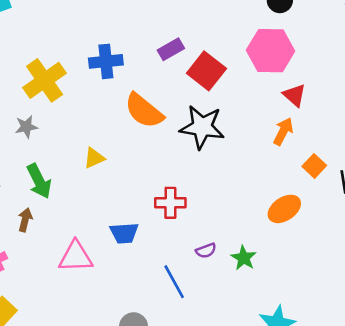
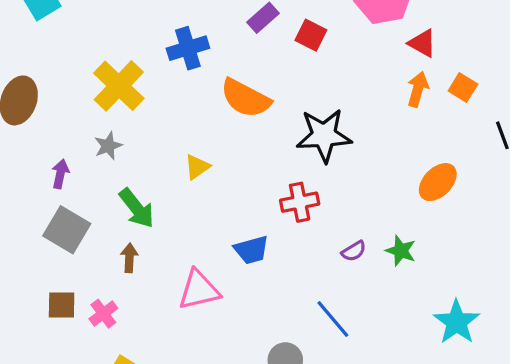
red square: (206, 71) -> (311, 35), size x0.7
black star: (202, 127) -> (324, 135), moved
orange square: (314, 166) -> (463, 88), moved
blue line: (174, 282) -> (333, 319), moved

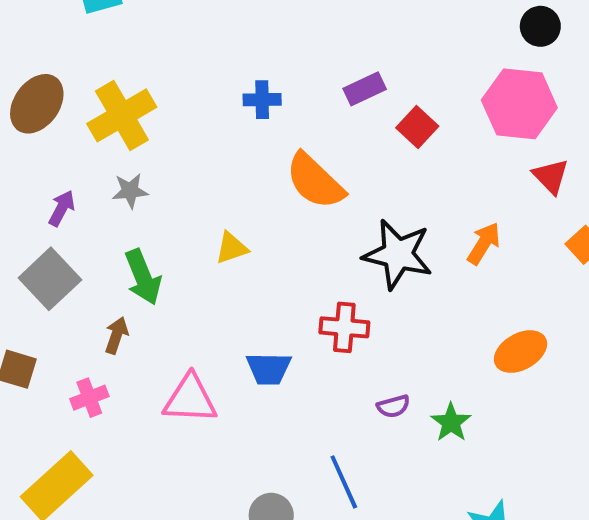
blue cross: (188, 48) -> (262, 100), size x0.7
yellow cross: (119, 86) -> (122, 115), moved
orange arrow: (418, 89) -> (484, 243), moved
pink cross: (103, 314) -> (89, 398), moved

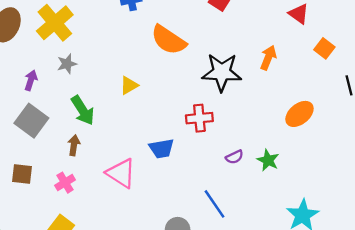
pink triangle: (190, 399) -> (121, 173), turned 40

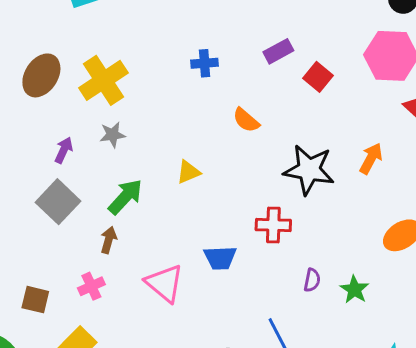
orange semicircle: (168, 40) -> (246, 120), size x0.6
green arrow: (83, 110) -> (125, 197), turned -112
purple semicircle: (234, 157) -> (312, 280), turned -60
brown square: (22, 174) -> (35, 300), moved

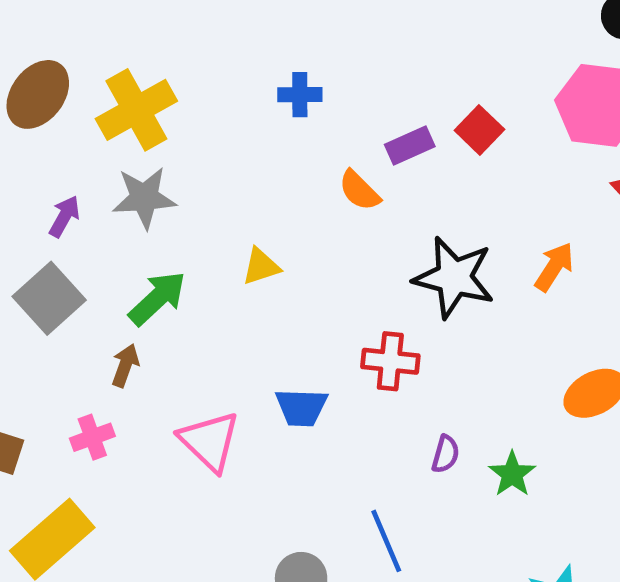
purple rectangle: (278, 51) -> (410, 145), moved
gray star: (113, 135) -> (144, 198), size x1.5

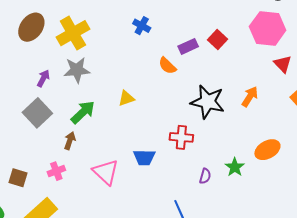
blue cross: (300, 95) -> (142, 26), turned 30
green star: (512, 474) -> (235, 167), moved

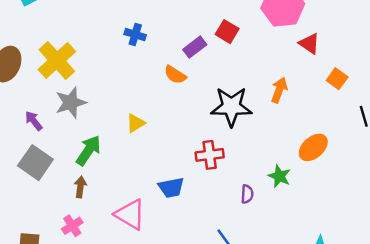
purple arrow: (43, 78) -> (34, 121), turned -54

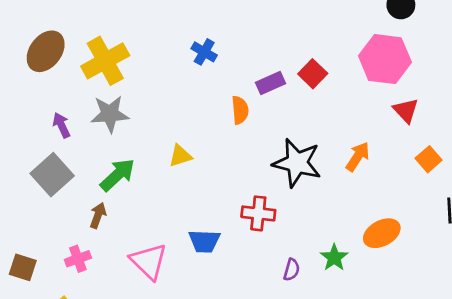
orange semicircle: (175, 75) -> (240, 110), turned -140

